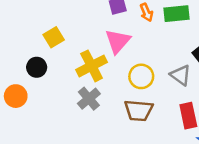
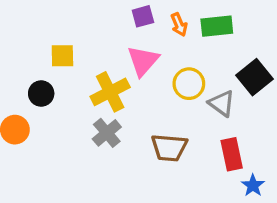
yellow square: (54, 37) -> (62, 56), turned 30
yellow circle: (141, 76) -> (189, 84), moved

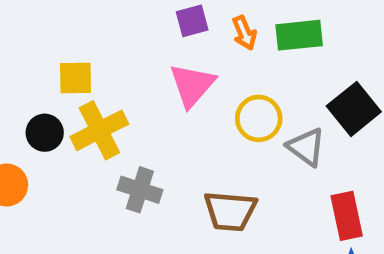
yellow cross: (110, 92) -> (99, 130), moved
gray cross: (107, 133) -> (140, 190), turned -32
red rectangle: (232, 154) -> (347, 216), moved

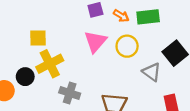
orange arrow: (244, 33) -> (121, 16), turned -35
yellow circle: (259, 118) -> (127, 46), moved
black circle: (45, 133) -> (25, 77), moved

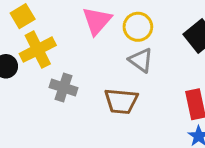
yellow square: (38, 38) -> (23, 16), turned -30
gray triangle: (152, 72) -> (141, 60), moved

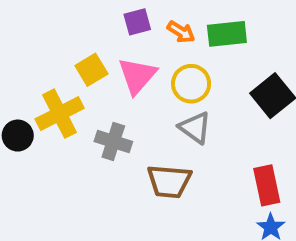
yellow square: (23, 16) -> (91, 70), moved
gray cross: (64, 88) -> (113, 141), moved

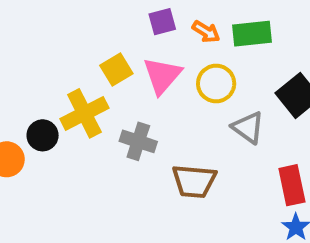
gray triangle: (195, 128) -> (248, 127), moved

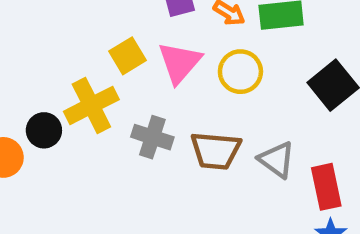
gray triangle: (248, 127) -> (277, 160), moved
brown trapezoid: (194, 181) -> (216, 151), moved

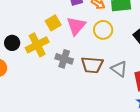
black circle: (44, 130) -> (12, 43), moved

